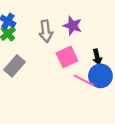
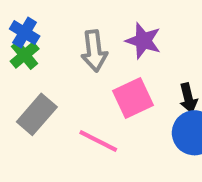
pink line: (84, 80) -> (98, 141), moved

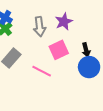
purple star: (143, 41) -> (64, 22), turned 30

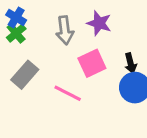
purple star: (64, 22) -> (99, 23), turned -30

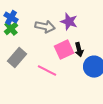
gray arrow: (65, 30) -> (45, 27), turned -72
black arrow: (131, 63) -> (79, 50), moved

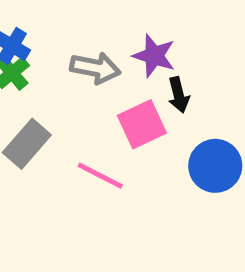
black arrow: (79, 50) -> (179, 95), moved

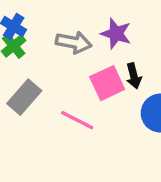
black arrow: (179, 95) -> (134, 76), moved

